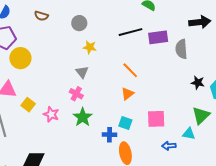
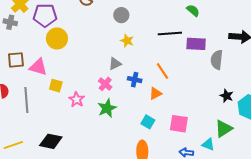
gray triangle: (82, 72) -> (115, 64), turned 32
yellow square: (28, 105) -> (56, 86), turned -32
blue cross: (109, 135) -> (135, 80), moved

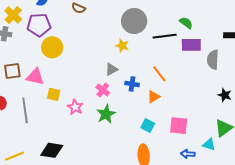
green semicircle: (193, 10) -> (186, 23), moved
gray circle: (121, 15) -> (134, 21), moved, size x1.6

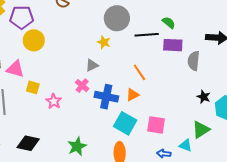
blue cross: (132, 84) -> (106, 97), moved, size x1.6
green star: (106, 114) -> (77, 146), moved
cyan square: (148, 126) -> (125, 123), size x1.6

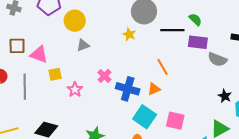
yellow circle: (34, 40) -> (75, 21), moved
gray semicircle: (194, 61) -> (217, 59), turned -78
gray triangle: (92, 65) -> (83, 45), moved
yellow square: (33, 87) -> (55, 74), turned -32

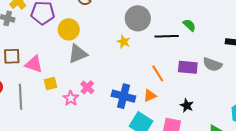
purple rectangle: (198, 42) -> (188, 67), moved
gray triangle: (83, 45) -> (78, 54), size x1.5
pink cross: (104, 76) -> (87, 87), moved
black star: (225, 96) -> (187, 105), moved

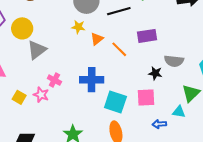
gray semicircle: (212, 64) -> (174, 61), moved
yellow square: (51, 84) -> (19, 97), moved, turned -32
orange triangle: (150, 96) -> (97, 39), moved

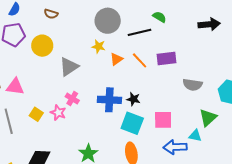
orange line: (119, 49) -> (140, 60), moved
gray triangle: (37, 50) -> (69, 67), moved
black star: (155, 73) -> (133, 99), moved
blue arrow: (159, 124) -> (175, 147), size x1.6

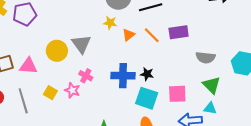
yellow circle: (42, 46) -> (57, 51), moved
gray triangle: (69, 67) -> (81, 44), turned -30
green triangle: (208, 118) -> (212, 85), moved, turned -30

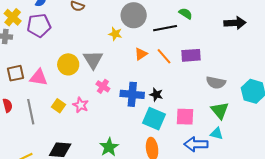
yellow star: (110, 23) -> (115, 34), moved
pink cross: (86, 76) -> (103, 86), moved

